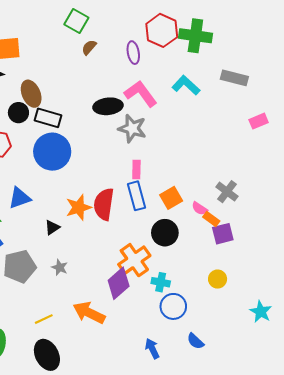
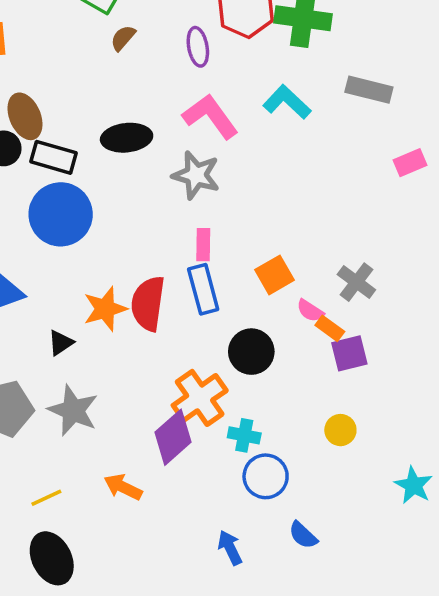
black ellipse: (108, 106) -> (127, 138), moved
orange square: (171, 198) -> (275, 275), moved
gray star: (60, 267) -> (73, 410), size x1.8
orange arrow: (89, 313) -> (123, 487), size x0.7

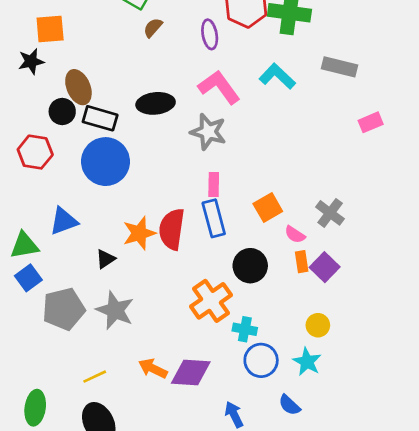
orange rectangle: (330, 328) -> (302, 262), moved, turned 45
purple square: (349, 353) -> (325, 267), turned -32
purple diamond: (173, 437) -> (191, 373), moved, turned 45
cyan star: (414, 485) -> (307, 362), moved

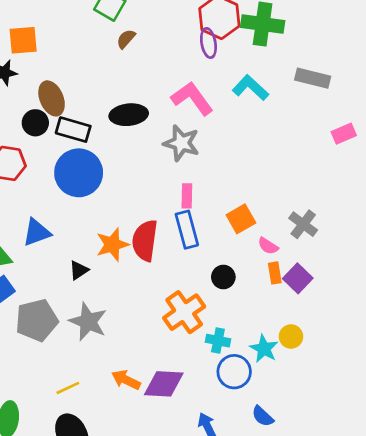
purple ellipse: (210, 34) -> (208, 43), moved
black circle: (250, 266) -> (223, 277), size x0.7
cyan star: (307, 362) -> (264, 349), moved

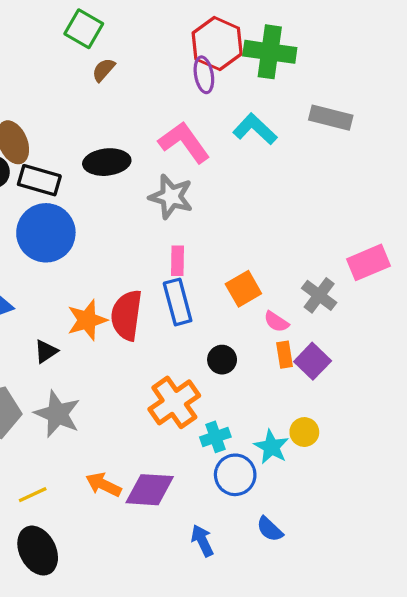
pink rectangle: (344, 134) -> (369, 262), moved, size x1.4
cyan cross: (218, 341) -> (215, 437), turned -30

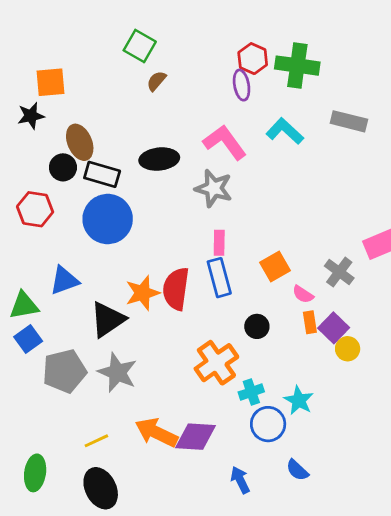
red hexagon: (217, 44) -> (253, 59), size x0.7
black triangle: (46, 351) -> (108, 319), size x1.8
yellow circle: (304, 432) -> (348, 349), moved
orange arrow: (103, 485) -> (156, 432), size x1.4

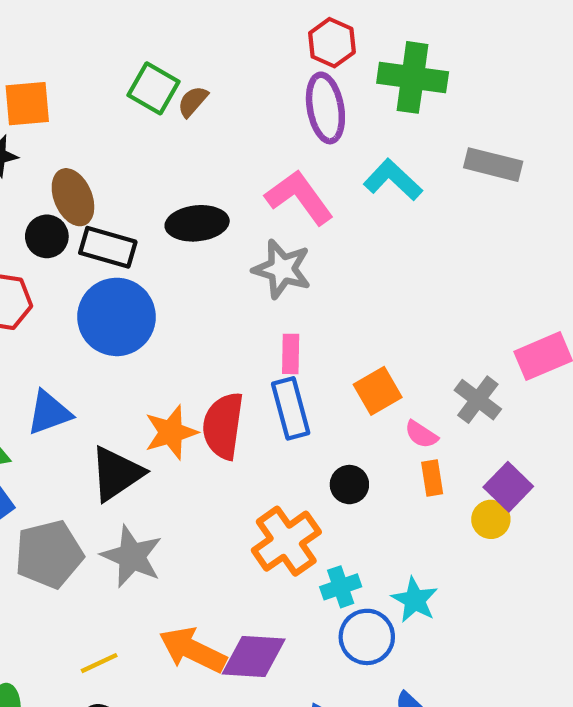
green square: (140, 46) -> (154, 88), moved
red hexagon: (253, 59) -> (332, 43), moved
purple ellipse: (242, 85) -> (325, 108), size x1.4
purple square: (334, 328) -> (508, 487), moved

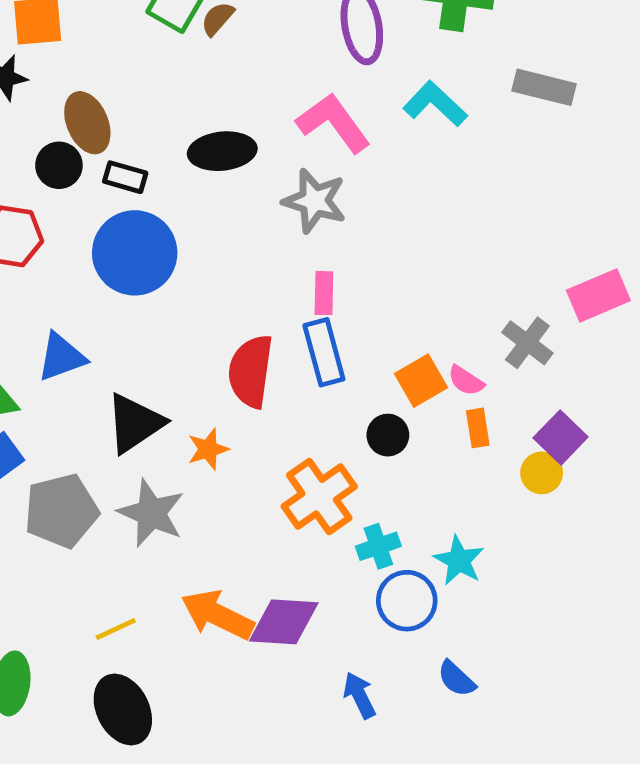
black rectangle: (108, 247) -> (125, 177), size x0.7
orange square: (378, 391) -> (421, 381), moved
orange star: (171, 432) -> (208, 449), moved, size x0.7

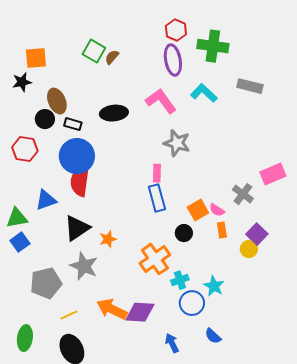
gray star: (314, 201) -> (177, 143), moved
red semicircle: (251, 371) -> (80, 181), moved
gray pentagon: (61, 511) -> (46, 283), moved

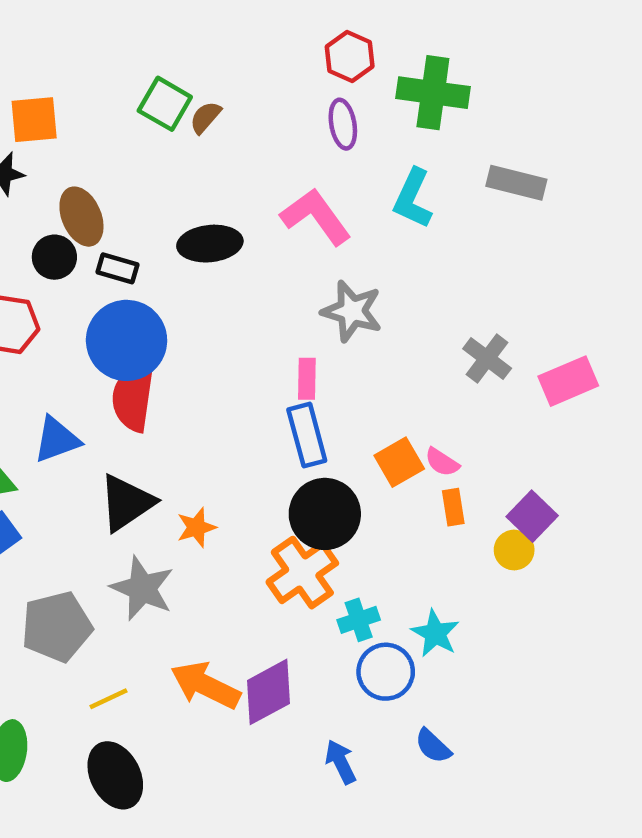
purple ellipse: (173, 60) -> (343, 124), size x0.7
cyan L-shape: (204, 93) -> (413, 198), turned -108
gray cross: (243, 194) -> (487, 358), moved
black circle: (184, 233) -> (325, 514), moved, size x1.8
purple diamond: (140, 312) -> (268, 692), turned -32

